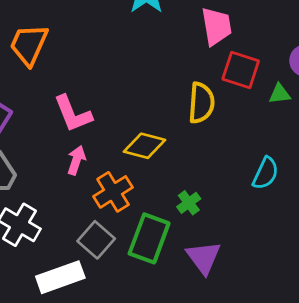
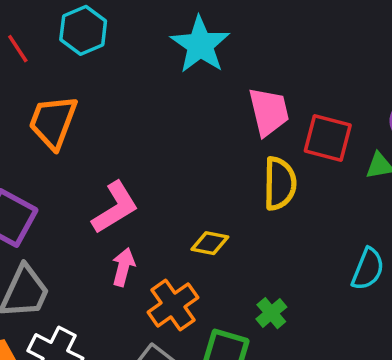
pink trapezoid: (216, 26) -> (269, 112), moved
pink L-shape: (73, 114) -> (115, 208), turned -96
yellow diamond: (145, 146) -> (210, 243), size x0.7

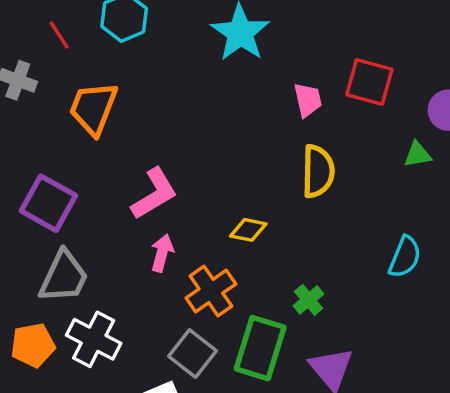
pink trapezoid: (269, 112) -> (308, 100), size x0.7
red square: (328, 138) -> (369, 82), moved

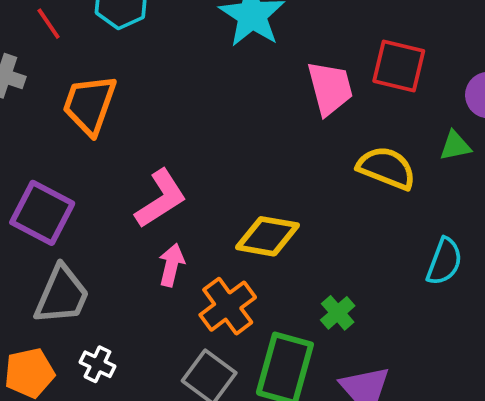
pink trapezoid: (308, 100) -> (330, 88), size x1.4
yellow semicircle: (318, 171) -> (387, 168), moved, turned -68
yellow diamond: (248, 230) -> (267, 236), size x1.5
white cross: (94, 339) -> (97, 364), size x0.6

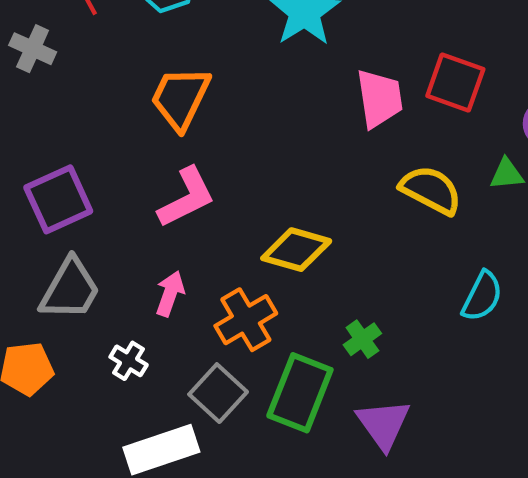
orange trapezoid: (89, 105) -> (180, 98), moved
purple square: (42, 213) -> (58, 199), turned 32
pink arrow: (171, 265) -> (170, 294), moved
white cross: (97, 364) -> (129, 361), moved

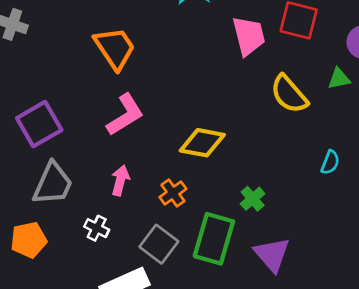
orange trapezoid: (180, 98) -> (115, 48), turned 126
yellow semicircle: (431, 190) -> (289, 94), turned -153
cyan semicircle: (482, 296) -> (330, 162), size x0.7
orange cross: (246, 320) -> (173, 193), size x0.7

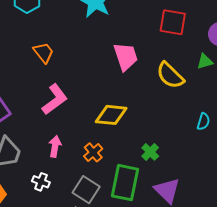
pink trapezoid: (249, 36) -> (126, 57), moved
orange trapezoid: (115, 48) -> (44, 53), size x0.7

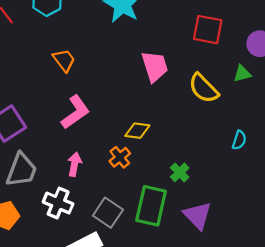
yellow diamond: (111, 115) -> (137, 131), size x0.7
orange cross: (93, 152) -> (120, 157), moved
white cross: (41, 182) -> (58, 203), size x1.5

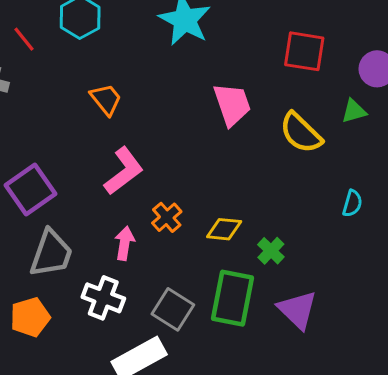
yellow diamond: (137, 131) -> (224, 229), moved
orange cross: (120, 157) -> (167, 217), moved

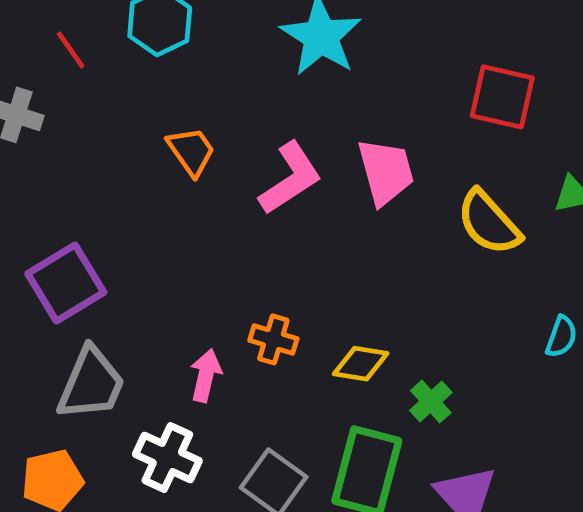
pink L-shape: (124, 171) -> (290, 178), moved
orange cross: (167, 217) -> (273, 339), turned -36

